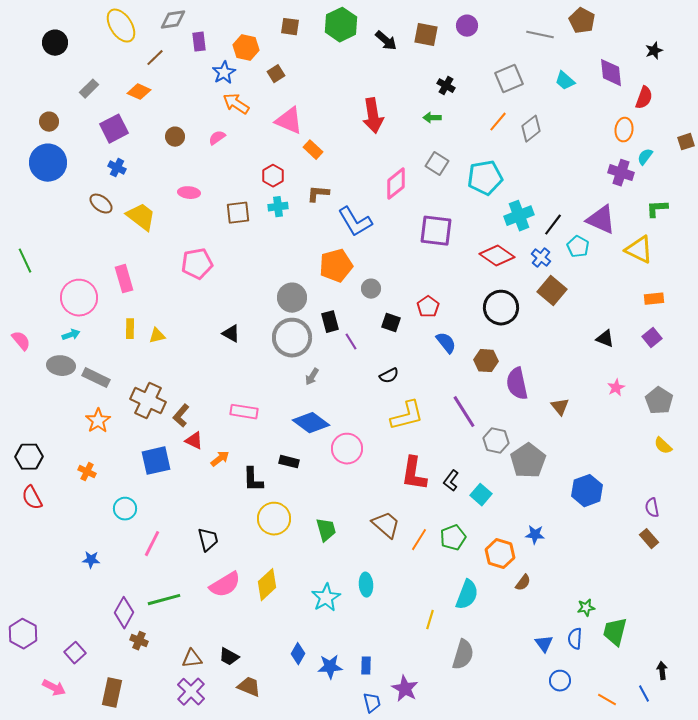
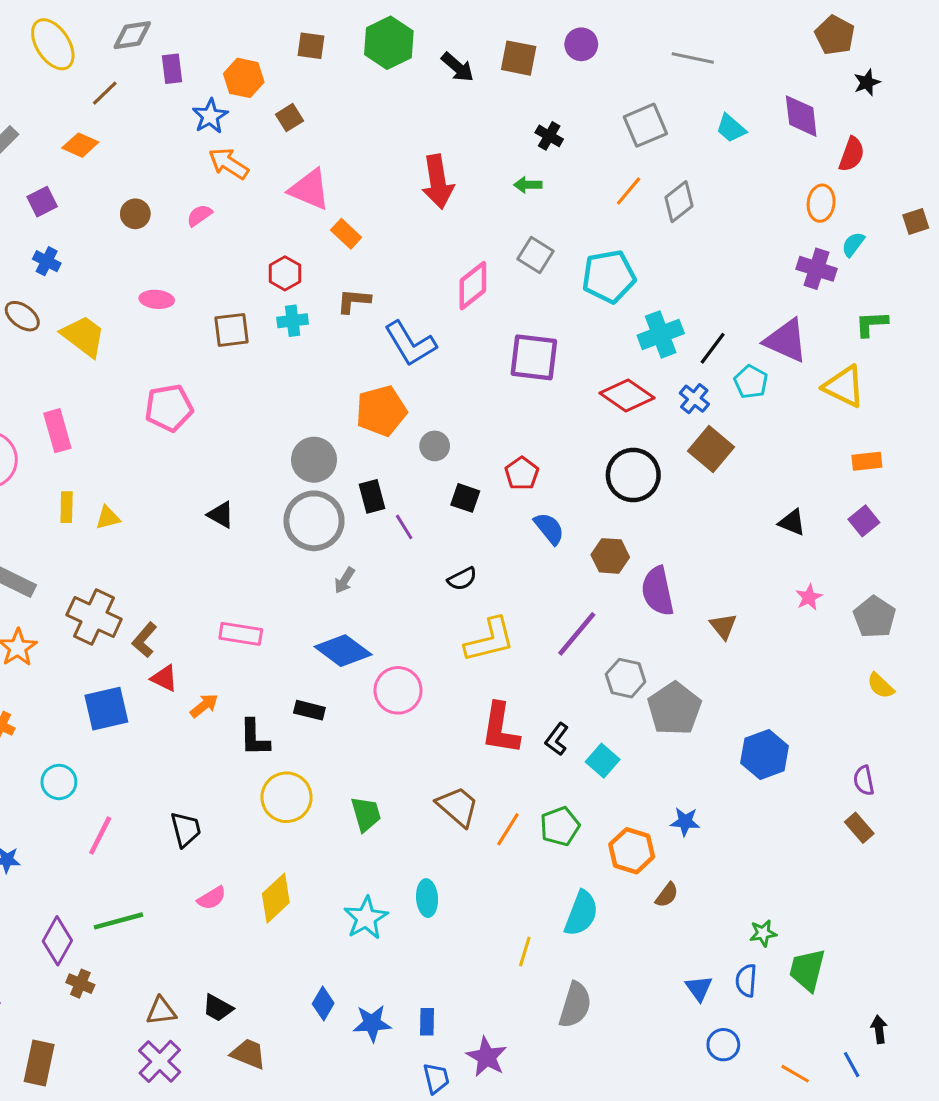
brown pentagon: (582, 21) -> (835, 35), moved
purple square: (114, 129) -> (42, 202), size x0.7
purple line: (464, 412) -> (577, 634), turned 72
pink semicircle: (225, 585) -> (212, 898), size x0.6

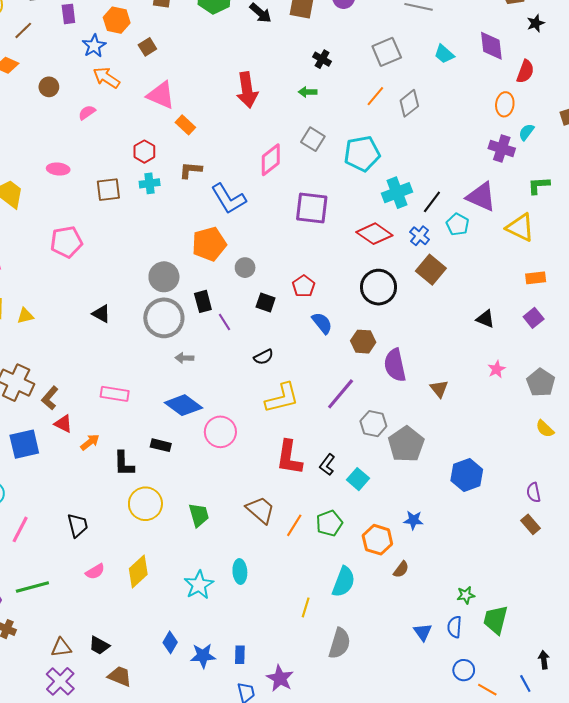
brown circle: (135, 214) -> (49, 87), moved
gray arrow: (345, 580) -> (184, 358), turned 60
blue circle: (723, 1045) -> (464, 670), moved

